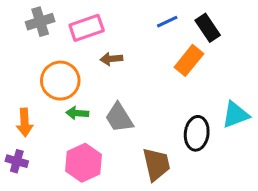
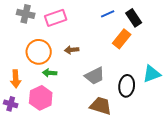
gray cross: (40, 22) -> (26, 14), turned 30
brown arrow: (111, 59) -> (72, 50), moved
gray trapezoid: (119, 118) -> (95, 76), moved, turned -85
pink hexagon: (83, 163) -> (41, 98), moved
brown trapezoid: (156, 164) -> (101, 106), turned -60

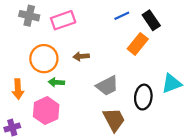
purple cross: (11, 104) -> (12, 128), moved, turned -32
brown trapezoid: (101, 106) -> (114, 120), turned 45

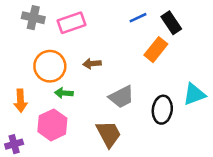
brown trapezoid: (114, 120) -> (109, 134), moved

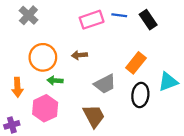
gray cross: (33, 18) -> (28, 15), turned 30
blue line: (138, 18) -> (119, 15), turned 32
pink rectangle: (72, 23) -> (92, 20), moved
orange rectangle: (156, 50) -> (136, 63), moved

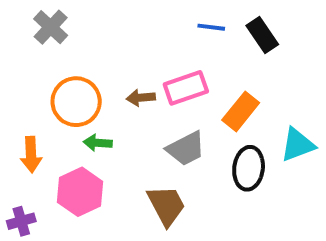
pink rectangle: (92, 20) -> (186, 88), moved

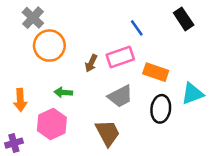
blue line: (211, 27) -> (137, 28), moved, turned 48
black rectangle: (262, 35) -> (184, 19), moved
brown arrow: (141, 98) -> (91, 63), turned -60
orange circle: (76, 102) -> (49, 46), moved
orange rectangle: (241, 111) -> (156, 72), turned 70

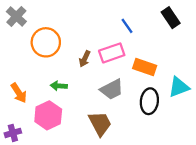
gray cross: (33, 18) -> (16, 16), moved
orange arrow: (20, 100) -> (19, 93), turned -30

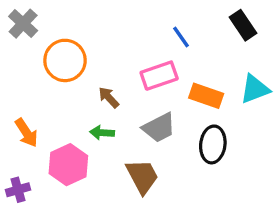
brown arrow: (85, 59) -> (109, 97), moved, turned 112
green arrow: (59, 86) -> (102, 133), moved
cyan triangle: (179, 87) -> (255, 89), moved

